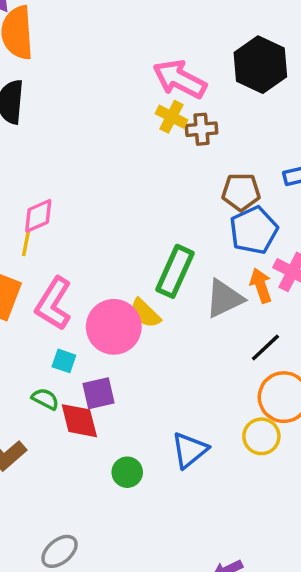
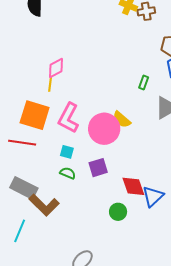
green rectangle: (175, 271) -> (144, 83), moved, size x0.5
cyan square: (64, 361) -> (67, 152), moved
red diamond: (79, 421) -> (133, 186), moved

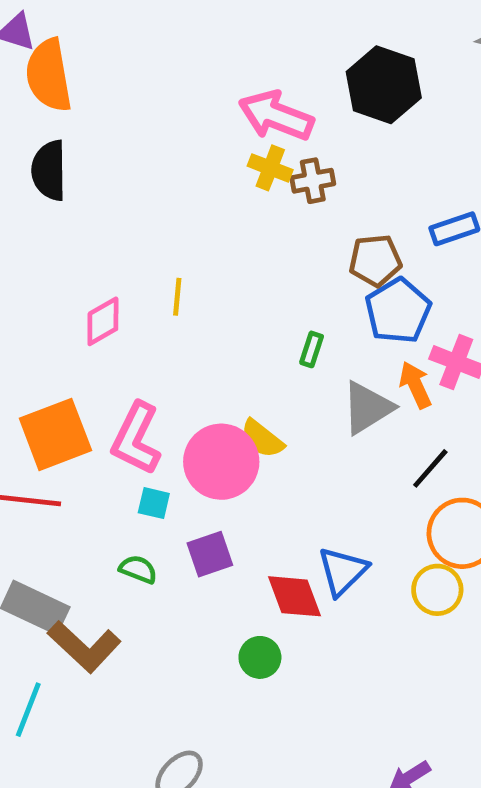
yellow line: (50, 84) -> (177, 297), moved
orange square: (35, 115) -> (55, 434), turned -36
cyan square: (67, 152) -> (154, 503), moved
blue triangle: (153, 196) -> (343, 571), moved

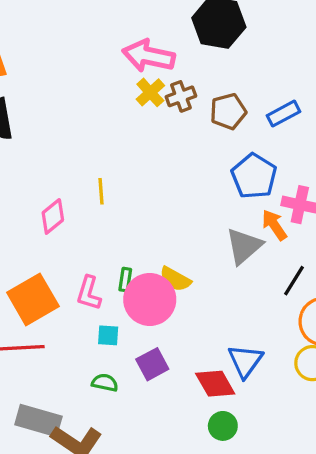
yellow cross: (270, 168) -> (150, 92), turned 36
brown pentagon: (375, 260) -> (228, 111), moved
green rectangle: (312, 349) -> (125, 280), moved
pink L-shape: (136, 439) -> (89, 293), size x0.7
green circle: (260, 657) -> (223, 426), moved

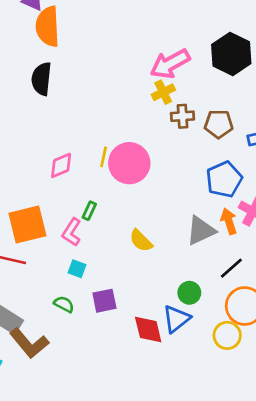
pink arrow: (148, 56) -> (170, 64), turned -57
brown cross: (181, 96) -> (183, 116), moved
green rectangle: (125, 280) -> (89, 211), moved
pink circle: (150, 299) -> (129, 163), moved
green circle: (223, 426) -> (189, 293), moved

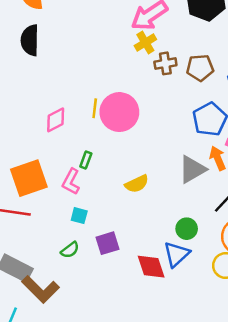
yellow semicircle: (141, 241) -> (137, 184), turned -65
green semicircle: (64, 304) -> (70, 250), turned 120

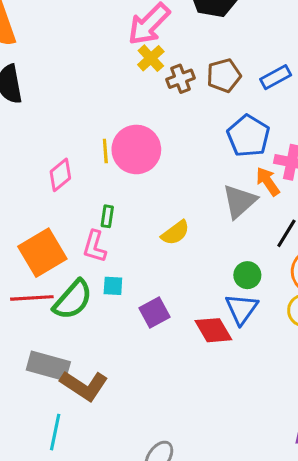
green semicircle: (70, 250) -> (73, 300), moved, size x1.8

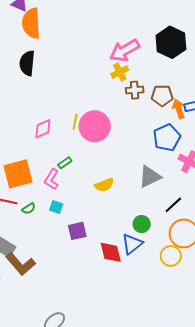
orange arrow: (268, 181) -> (179, 109), moved
green rectangle: (107, 216) -> (65, 163), turned 32
green semicircle: (73, 300) -> (29, 209), size x0.5

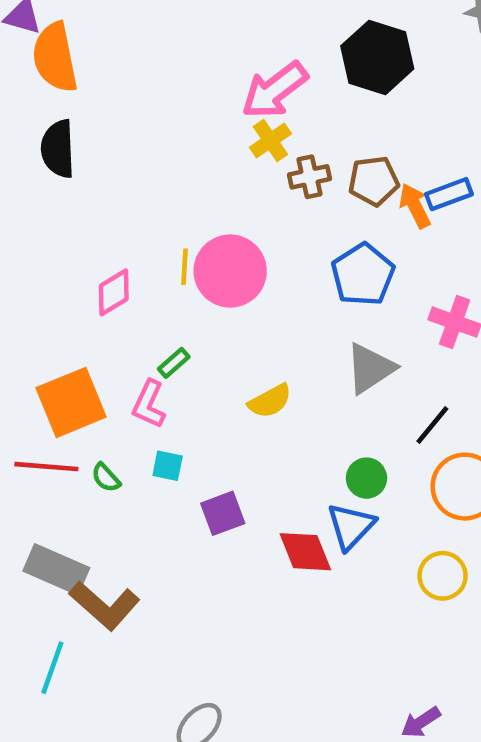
blue pentagon: (167, 138) -> (363, 275), moved
green semicircle: (29, 209) -> (106, 478), turned 88
yellow circle: (171, 256) -> (443, 576), moved

